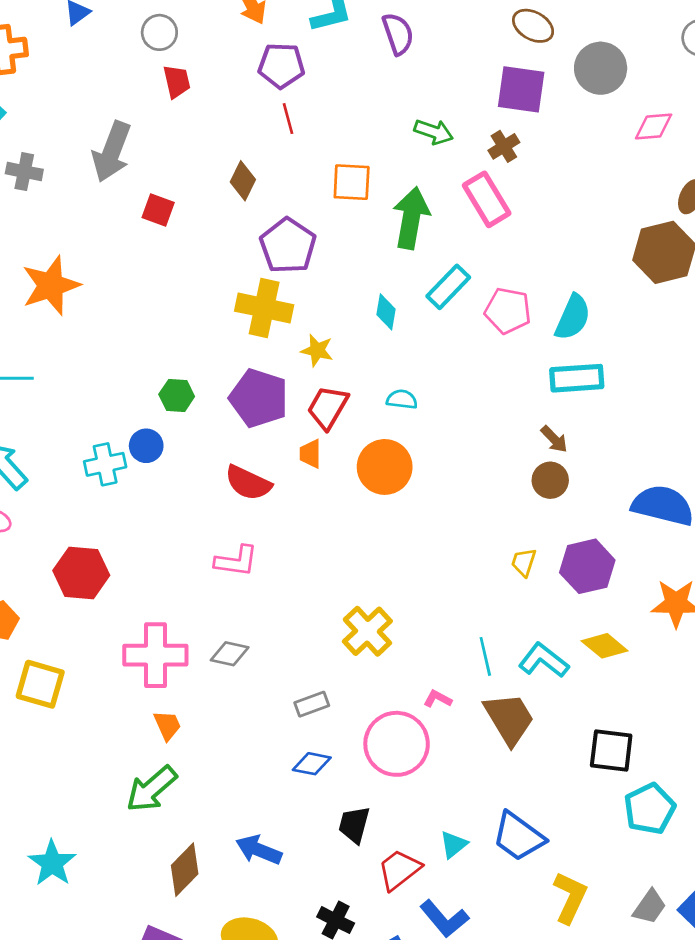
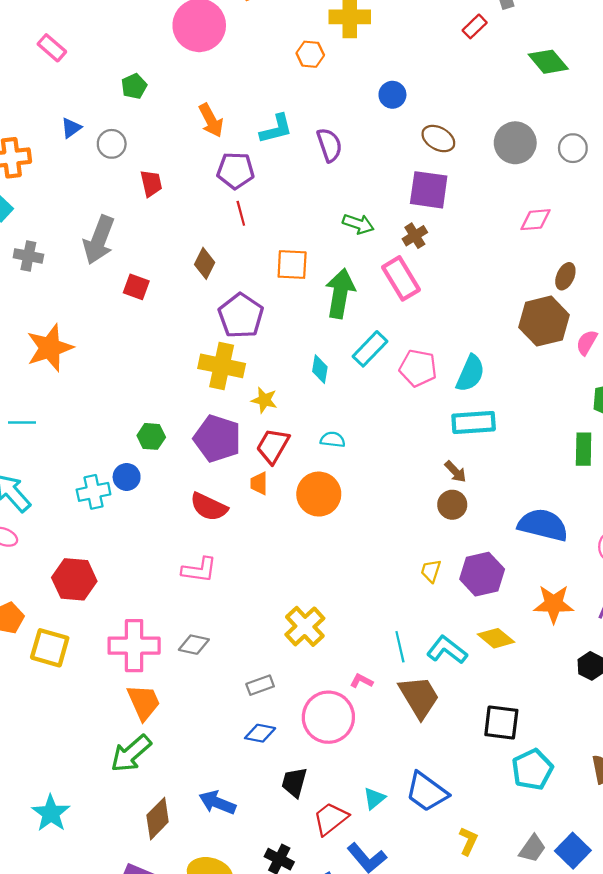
gray circle: (159, 32) -> (112, 144), moved
gray circle: (601, 68) -> (515, 143), moved
yellow square: (40, 684) -> (50, 648), moved
orange trapezoid: (167, 725) -> (144, 702), size x1.5
yellow L-shape: (570, 898) -> (468, 841), size x0.7

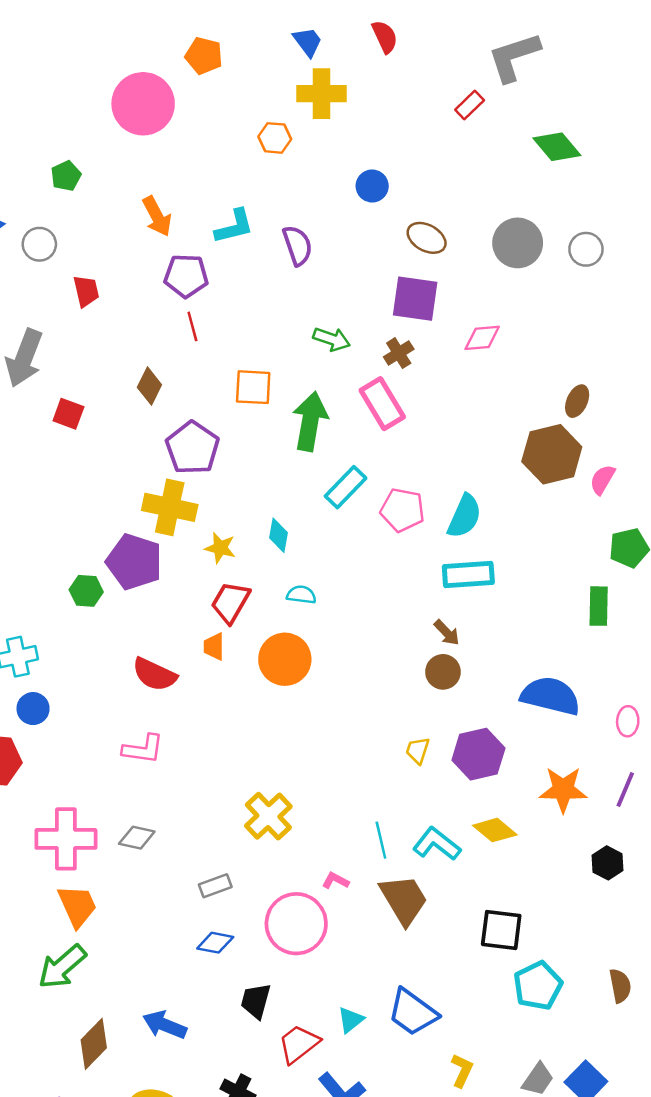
pink diamond: (535, 220) -> (482, 338), moved
cyan diamond: (320, 369) -> (278, 535), moved
purple pentagon: (217, 439) -> (134, 562), moved
blue circle: (127, 477) -> (33, 709), moved

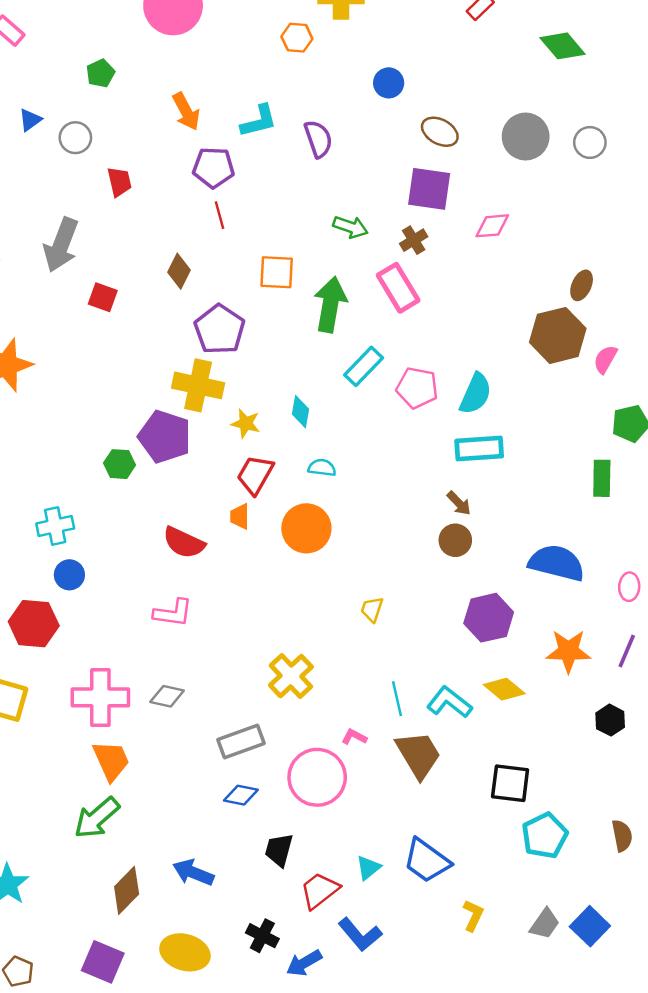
yellow trapezoid: (418, 750) -> (372, 609), moved
gray rectangle: (215, 886) -> (241, 742), size x1.5

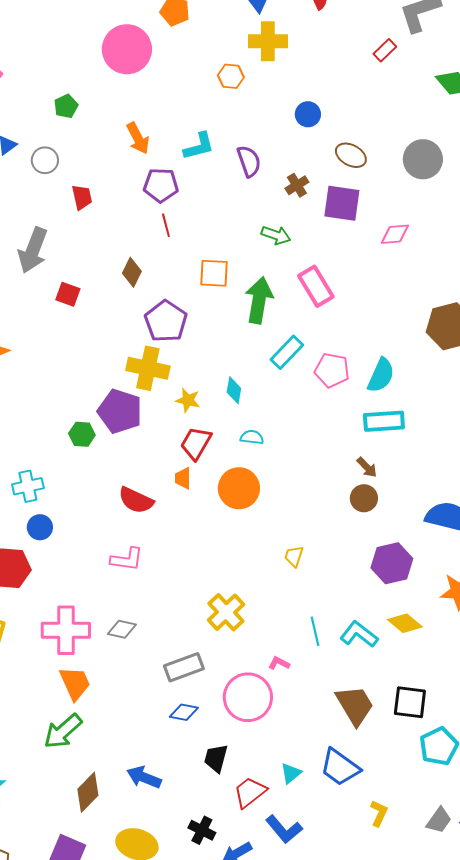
brown cross: (414, 240) -> (297, 185), moved
brown trapezoid: (418, 755) -> (355, 705), moved

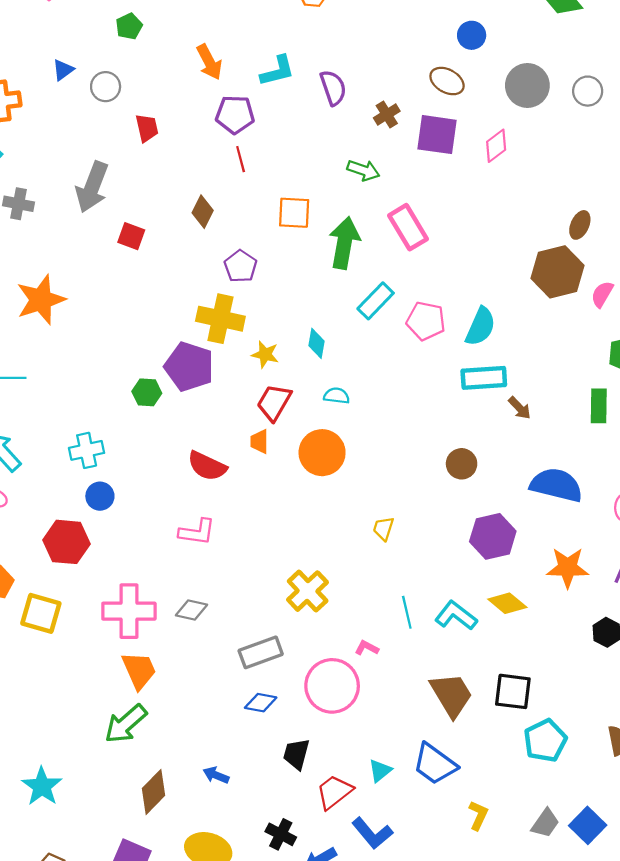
blue circle: (308, 114) -> (472, 35), moved
pink diamond: (395, 234) -> (496, 146), moved, turned -32
purple pentagon: (166, 321) -> (241, 266), size x0.7
brown arrow: (367, 467) -> (520, 408), moved
blue arrow: (144, 777) -> (216, 775), size x0.7

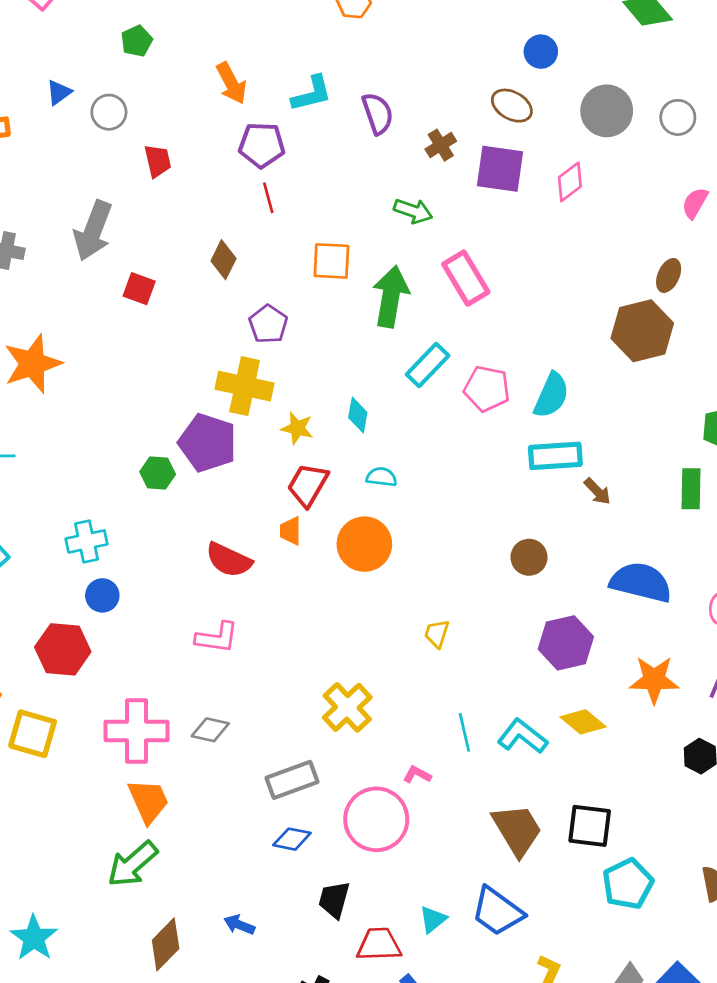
pink semicircle: (602, 294) -> (695, 203), moved
red trapezoid: (334, 792) -> (379, 944), turned 36

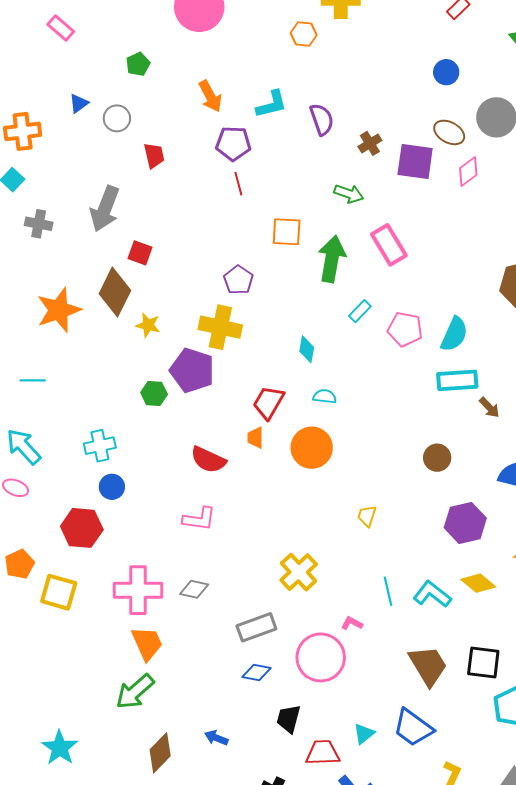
brown ellipse: (512, 106) -> (449, 132), moved
brown diamond: (223, 260) -> (115, 292), moved, size x1.6
cyan rectangle: (428, 365) -> (360, 311), size x0.7
yellow star: (297, 428) -> (148, 325), moved

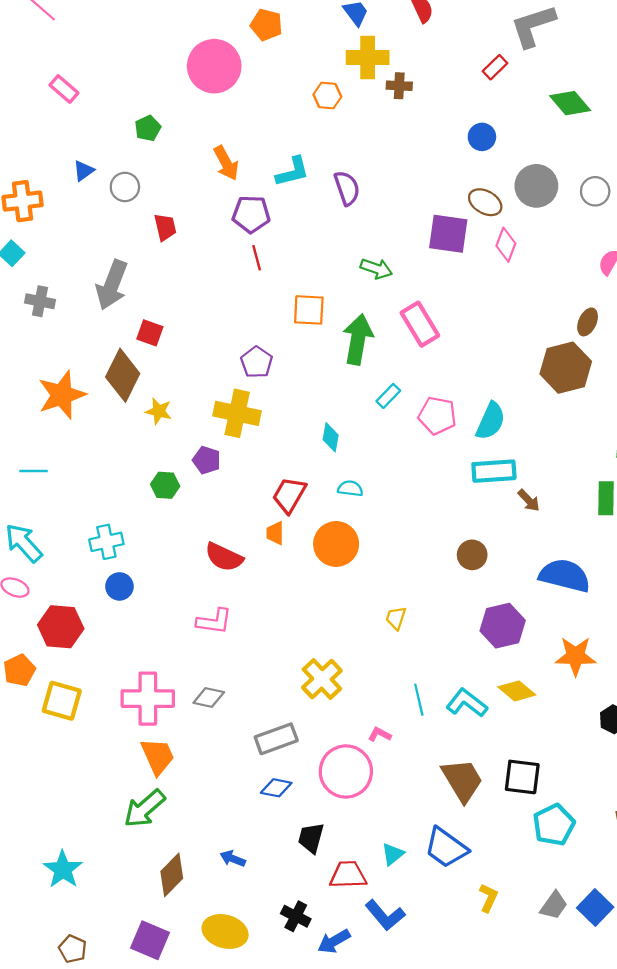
brown cross: (370, 143) -> (399, 86), moved, turned 35
pink diamond: (468, 172) -> (506, 245), turned -32
purple pentagon: (192, 370) -> (207, 460), size x0.6
red hexagon: (82, 528) -> (61, 627), moved

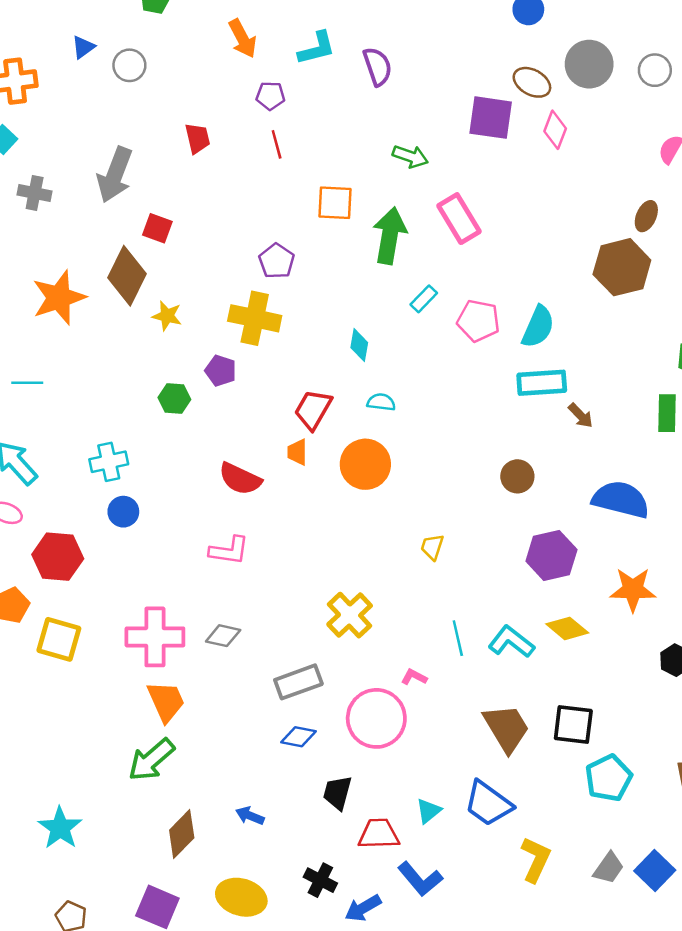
purple pentagon: (251, 214) -> (270, 96), size x0.7
red trapezoid: (165, 227) -> (198, 138), moved
yellow L-shape: (488, 898) -> (536, 859), size x1.4

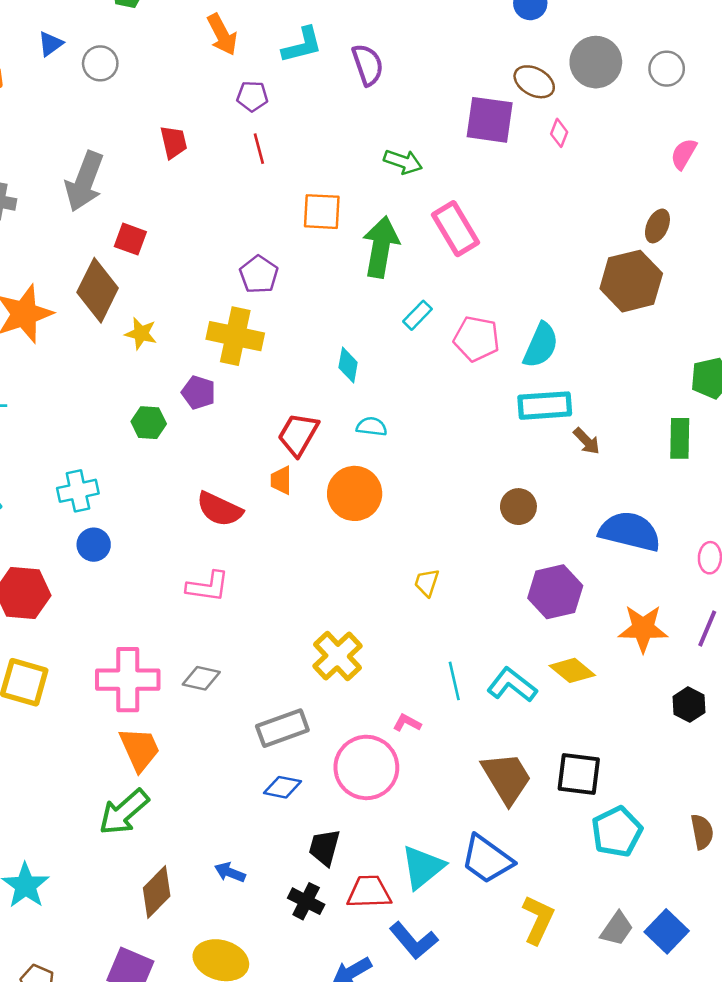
pink diamond: (555, 130) -> (559, 133), size x0.7
cyan triangle: (429, 811) -> (423, 867), size x1.6
black cross: (320, 880) -> (306, 901), moved

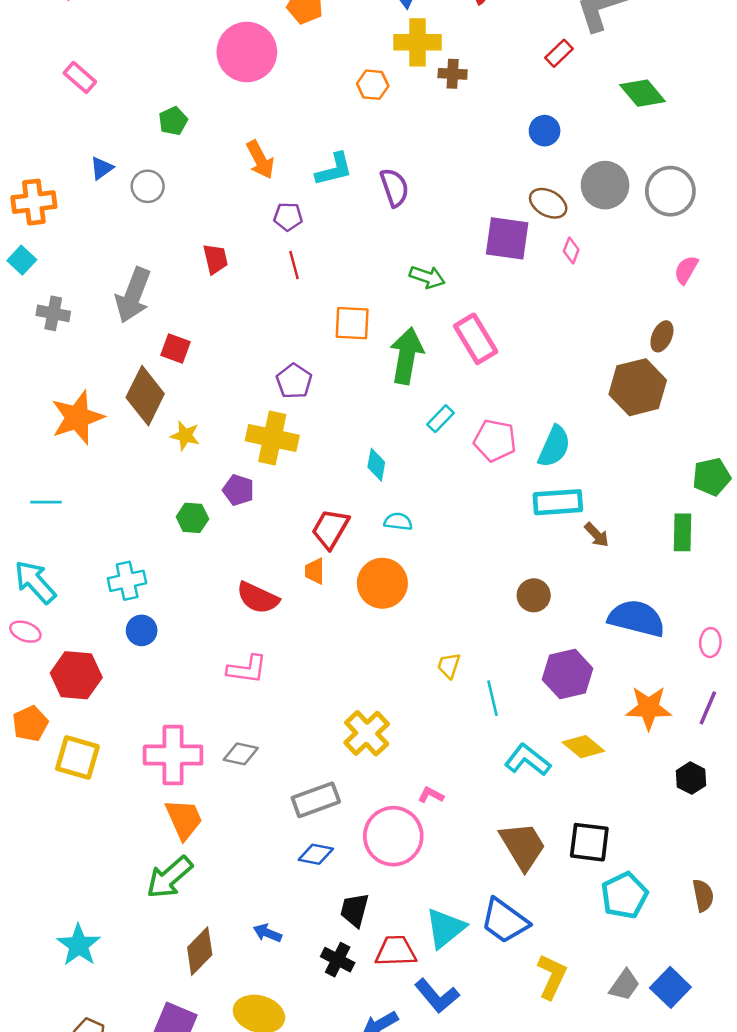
gray circle: (667, 69) -> (670, 191), size x1.5
cyan line: (454, 681) -> (493, 698), moved

